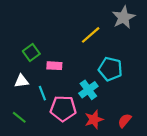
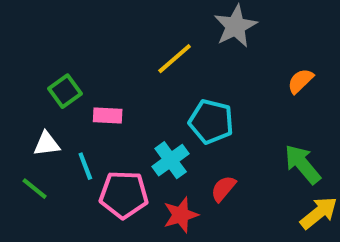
green line: (19, 117) -> (35, 189), moved
red semicircle: (125, 121) -> (223, 189), moved

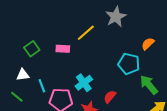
pink rectangle: (108, 115) -> (63, 49), moved
cyan pentagon: (211, 122) -> (129, 64), moved

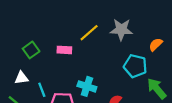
gray star: (116, 17) -> (121, 29), moved, turned 30
cyan cross: (84, 83) -> (87, 86), turned -36

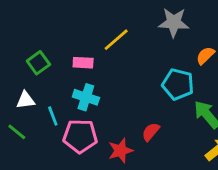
gray star: (121, 29) -> (174, 22), moved
cyan cross: (87, 86) -> (86, 97), moved

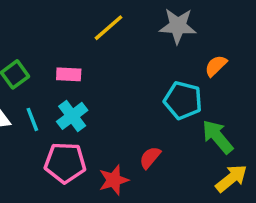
yellow line: (116, 40) -> (108, 28), moved
cyan cross: (86, 97) -> (72, 116), turned 35
cyan line: (53, 116) -> (32, 119), moved

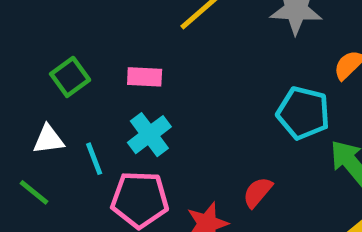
cyan line: (32, 119) -> (94, 159), moved

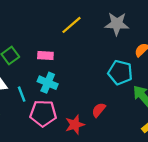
cyan cross: (149, 135) -> (48, 83), turned -30

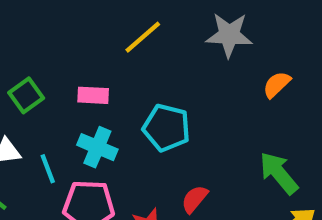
cyan pentagon: (120, 73) -> (167, 128), moved

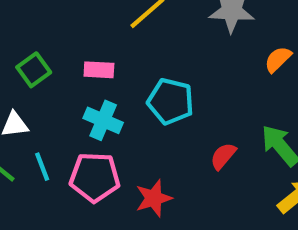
cyan line: (48, 169) -> (42, 167), moved
red semicircle: (195, 199) -> (223, 156), moved

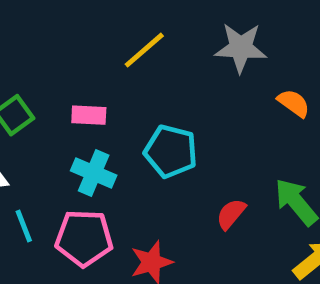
orange semicircle: (278, 59) -> (294, 103), turned 80

